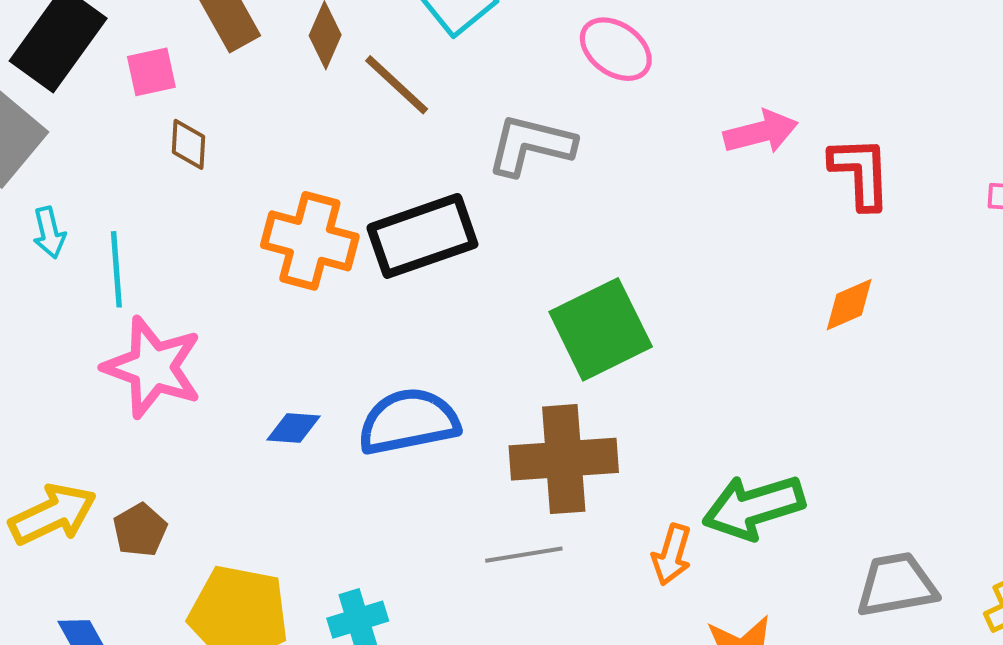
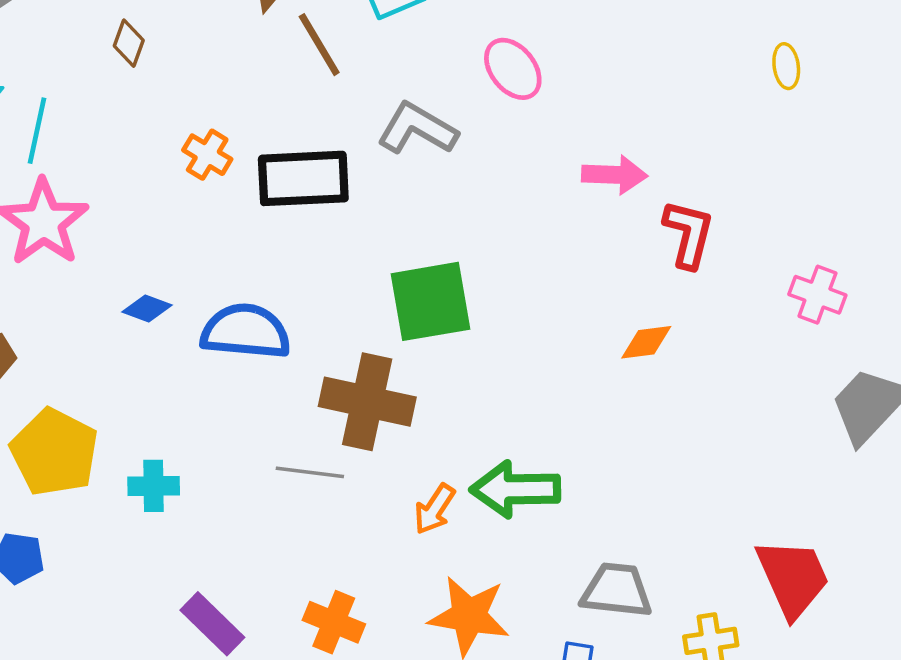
orange cross: (310, 241) -> (207, 155), size x0.6

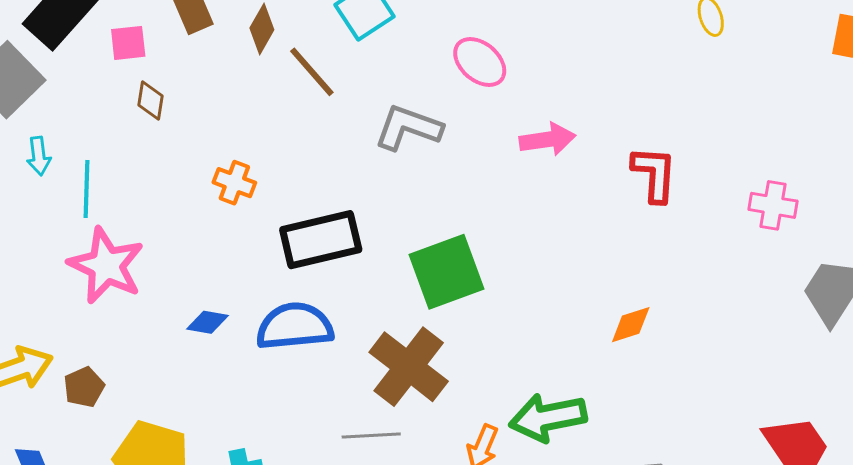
pink arrow: (615, 175) -> (547, 139), moved
black rectangle: (303, 178) -> (321, 240), moved
orange diamond: (646, 342) -> (631, 325), moved
brown cross: (367, 402) -> (409, 367), turned 36

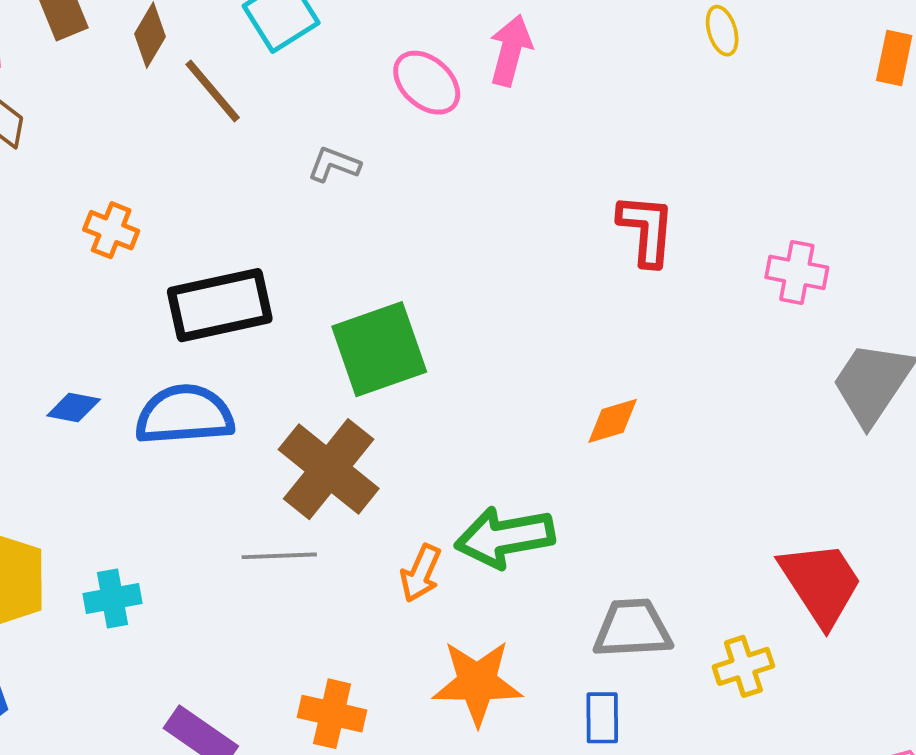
gray L-shape: (408, 128) -> (334, 164), size x0.6
pink arrow: (547, 139) -> (511, 50), moved, turned -68

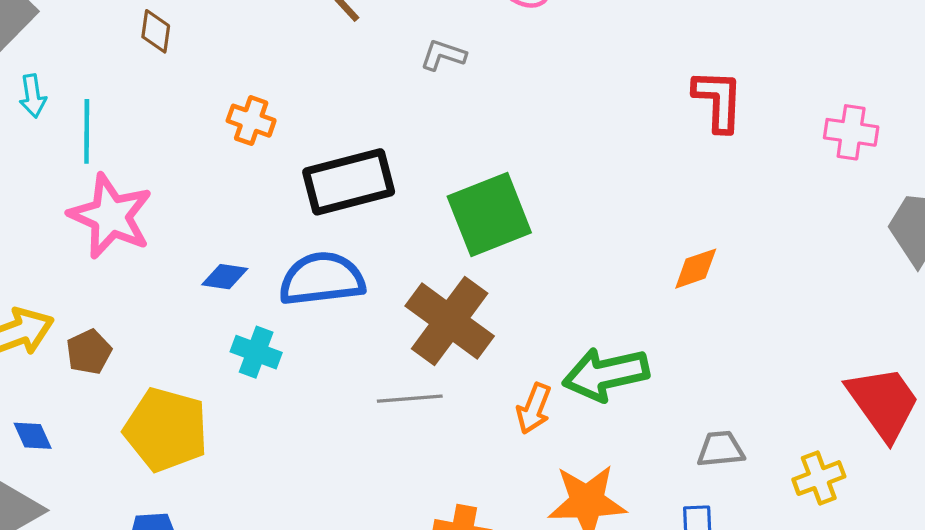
cyan cross: (112, 598) -> (256, 352), moved, turned 33
gray trapezoid: (632, 629) -> (721, 449), size x0.7

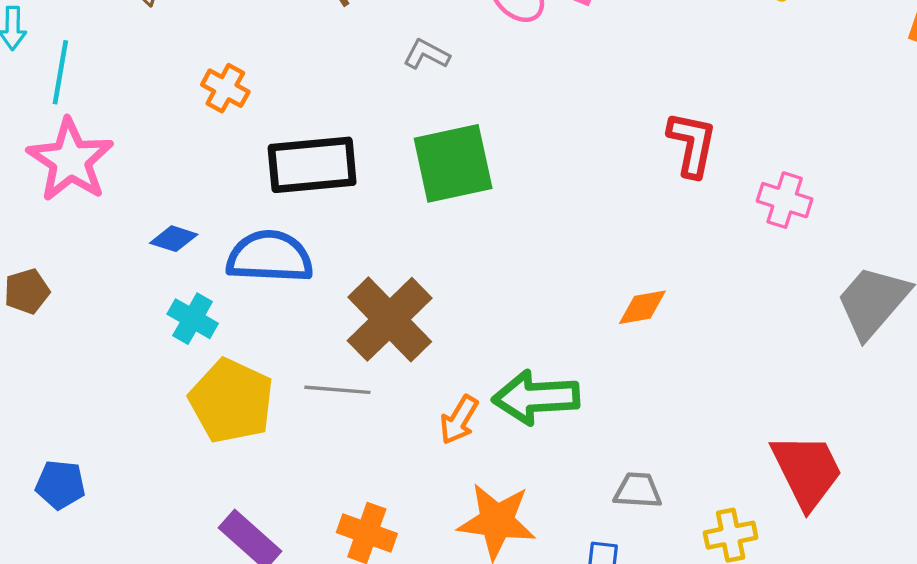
pink cross: (851, 132) -> (785, 200), moved
green square: (489, 214) -> (453, 163), moved
yellow pentagon: (166, 430) -> (231, 401), moved

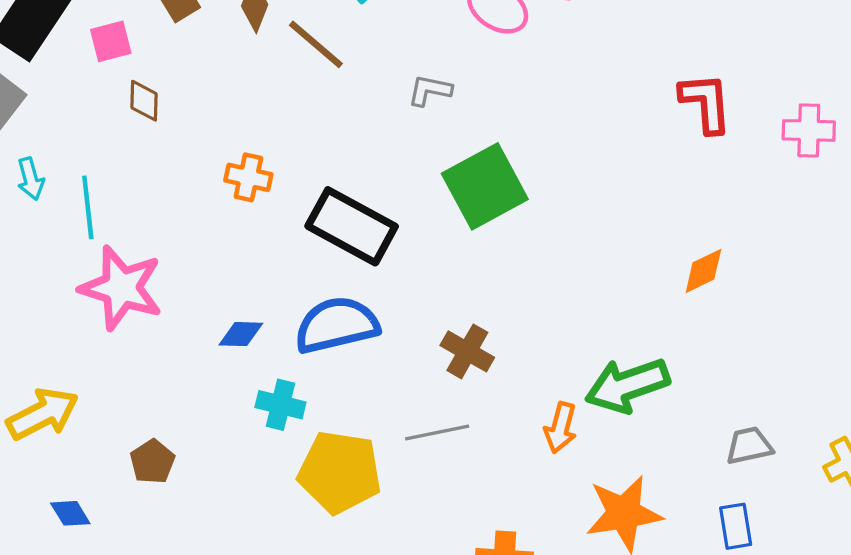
black rectangle: (312, 165) -> (352, 226), turned 50
brown pentagon: (27, 291) -> (152, 462), moved
brown cross: (390, 319) -> (467, 351), size x0.6

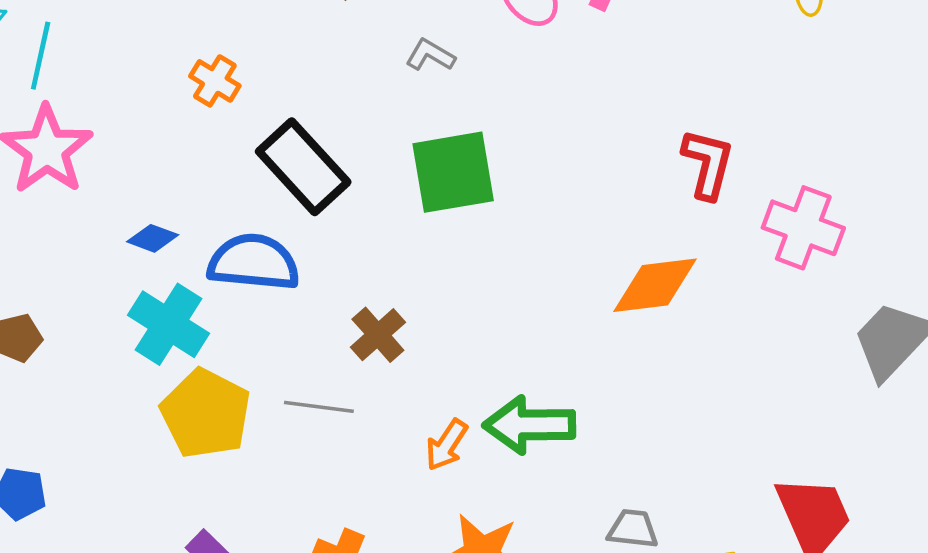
pink cross: (809, 130) -> (803, 228), size x1.4
orange diamond: (703, 271) -> (655, 285), moved, size x1.6
cyan cross: (280, 405) -> (169, 324), size x1.5

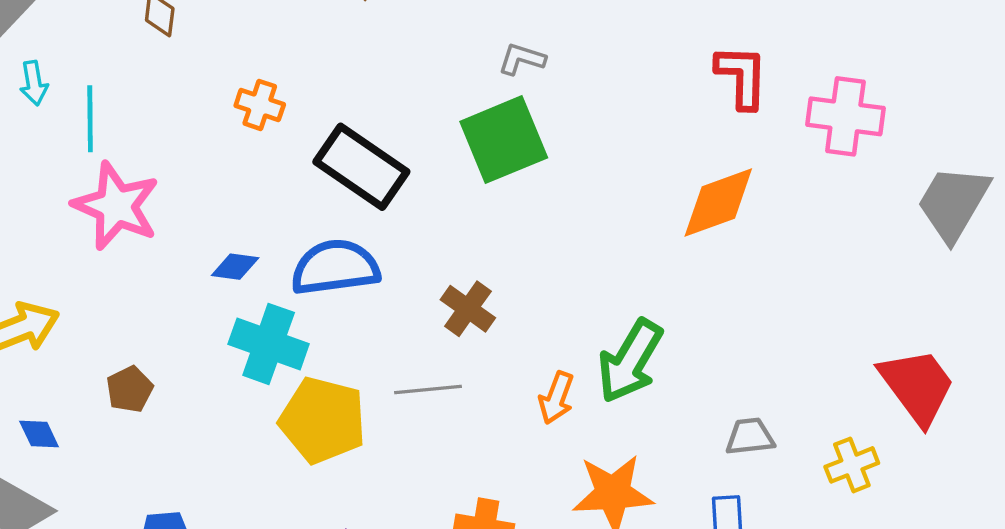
gray L-shape: (430, 55) -> (522, 59), moved
green arrow: (529, 425) -> (630, 361), turned -46

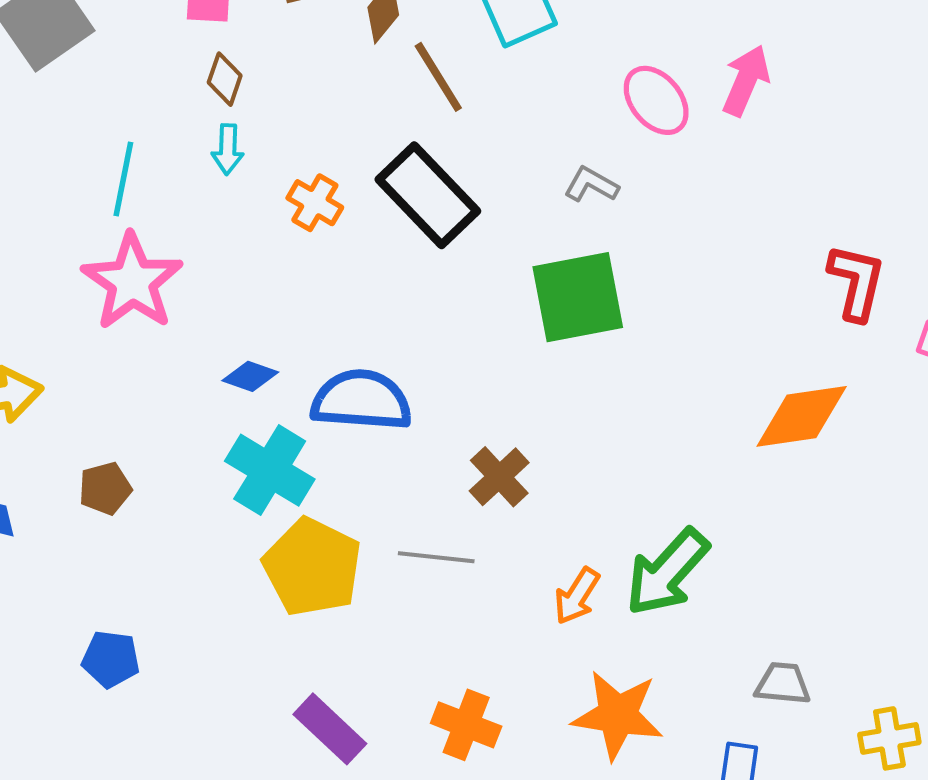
gray L-shape: (522, 59) -> (591, 185), moved
cyan arrow: (34, 83) -> (228, 149), moved
black rectangle: (361, 167) -> (428, 195), moved

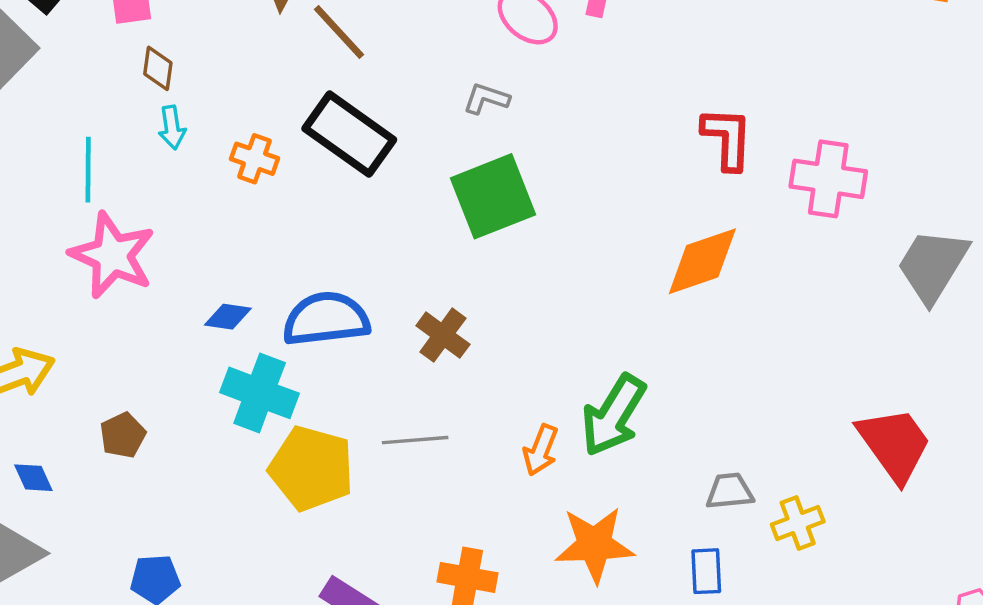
brown cross: (499, 477) -> (443, 335), moved
yellow cross: (889, 738) -> (798, 523), moved

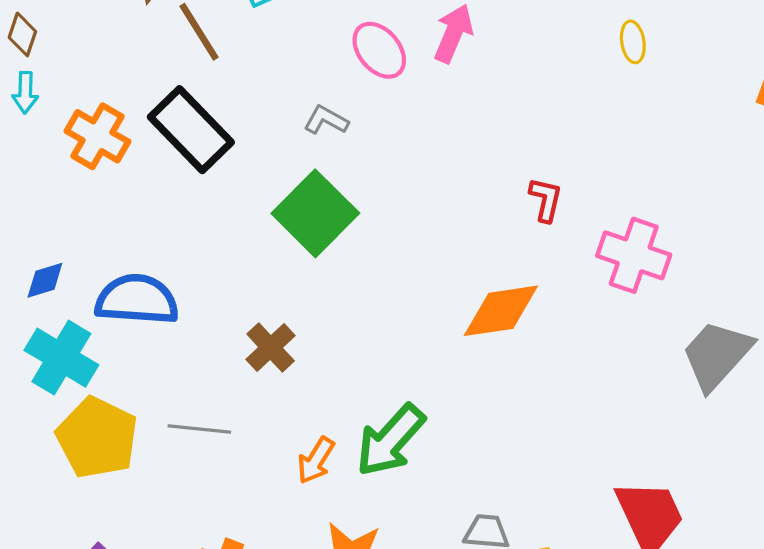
red L-shape: (727, 138) -> (546, 200), size x0.7
orange cross: (255, 159) -> (97, 136), size x1.4
green square: (493, 196) -> (315, 213), turned -34
blue diamond: (228, 317) -> (45, 280), turned -36
brown cross: (443, 335) -> (271, 347), moved

